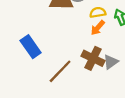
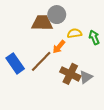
orange arrow: (98, 28) -> (59, 47), moved
brown line: (60, 71) -> (41, 61), moved

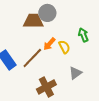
yellow semicircle: (74, 33) -> (64, 47), moved, turned 72
brown cross: (70, 74) -> (46, 87), moved, turned 36

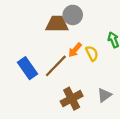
gray triangle: (75, 73) -> (104, 95), moved

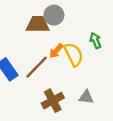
yellow semicircle: (92, 53) -> (74, 54), size x1.5
gray triangle: (104, 95) -> (86, 97), turned 42

